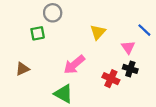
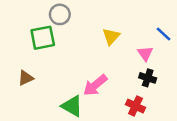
green square: (38, 33) -> (43, 38), size x1.5
pink arrow: (74, 65) -> (95, 85), moved
red cross: (111, 79) -> (135, 106), moved

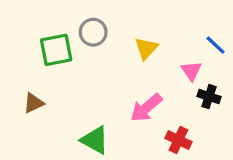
gray circle: (60, 14) -> (93, 32), moved
black cross: (148, 78) -> (209, 97), moved
pink arrow: (95, 85) -> (146, 108), moved

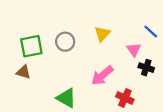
gray circle: (93, 32) -> (65, 42), moved
green square: (56, 50) -> (31, 46), moved
brown triangle: (34, 103) -> (23, 72), turned 42

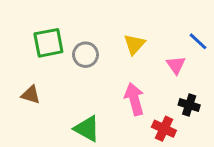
green square: (31, 46) -> (48, 43), moved
black cross: (146, 68) -> (189, 105), moved
pink arrow: (102, 75) -> (134, 99), turned 115

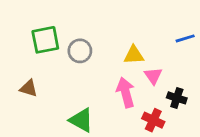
blue line: (198, 41) -> (185, 38), turned -60
yellow triangle: (134, 44) -> (134, 55), moved, turned 45
pink triangle: (176, 65) -> (153, 76), moved

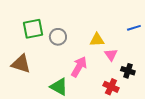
brown triangle: (29, 88) -> (21, 64), size x1.5
pink arrow: (126, 92) -> (79, 67), moved, turned 45

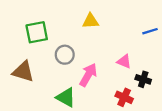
gray circle: (58, 37) -> (65, 55), moved
yellow triangle: (97, 40) -> (91, 21), moved
pink triangle: (111, 55) -> (124, 61), turned -32

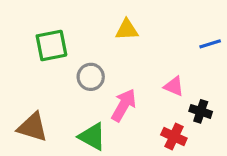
brown triangle: (23, 72) -> (33, 127), moved

